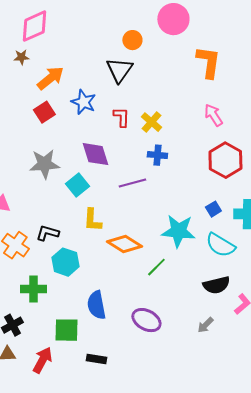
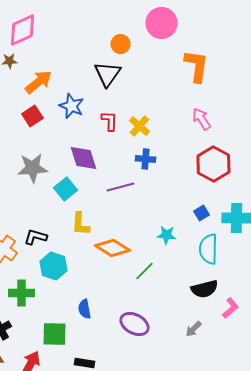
cyan star: (178, 231) -> (166, 235), size x0.6
cyan semicircle: (220, 245) -> (208, 249), turned 60
blue semicircle: (96, 305) -> (84, 309), size x0.7

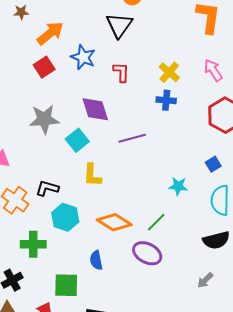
yellow cross: (139, 126) -> (169, 72), moved
blue cross: (145, 159) -> (166, 100), moved
orange diamond: (112, 248) -> (114, 222), moved
purple ellipse: (134, 324) -> (147, 253), moved

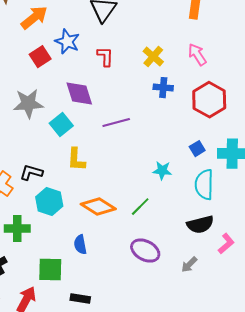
red square: (44, 67) -> (40, 57), moved
blue cross: (166, 100) -> (163, 88), moved
purple ellipse: (147, 253) -> (145, 251), moved

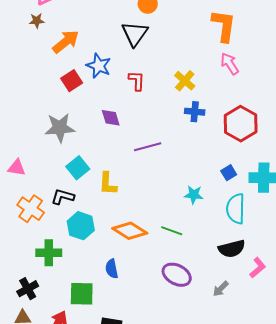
pink arrow: (197, 55) -> (230, 64), moved
purple diamond: (79, 94) -> (111, 118), size x0.7
cyan square: (61, 125) -> (78, 168), moved
green line: (140, 207) -> (172, 231), turned 65

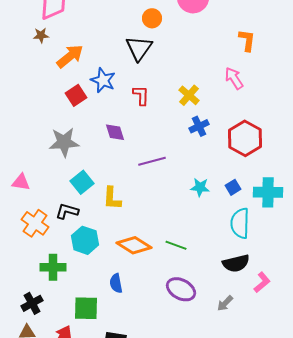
orange L-shape: (224, 26) -> (247, 40), moved, size x0.7
blue cross: (195, 112) -> (199, 126), turned -30
cyan star: (194, 195) -> (200, 187), moved

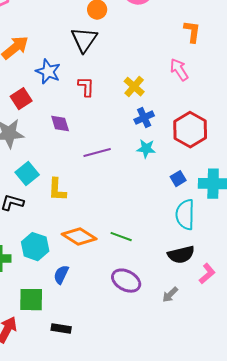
red square: (76, 95) -> (21, 99), moved
cyan star: (200, 187) -> (146, 149), moved
cyan hexagon: (85, 240) -> (35, 247), moved
blue semicircle: (116, 283) -> (61, 275), turned 36

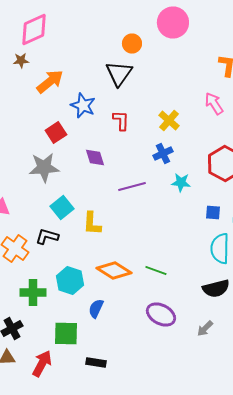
blue cross: (144, 118) -> (163, 154), moved
blue square: (178, 179) -> (213, 212), turned 35

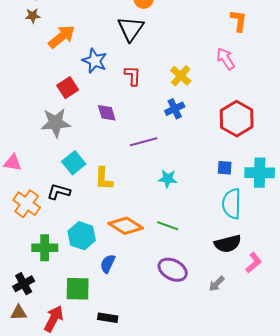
cyan star: (181, 182) -> (168, 179), moved

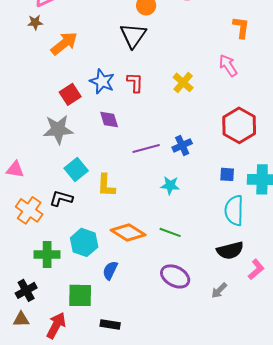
blue star: (95, 61) -> (102, 81), moved
blue cross: (175, 109) -> (182, 145), moved

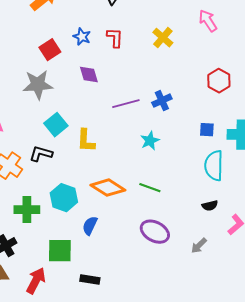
blue star: (102, 81) -> (82, 37), size x0.7
red hexagon: (239, 125) -> (219, 81), size x0.7
cyan star: (170, 185) -> (150, 141), turned -30
black semicircle: (230, 250) -> (210, 206), size x0.6

